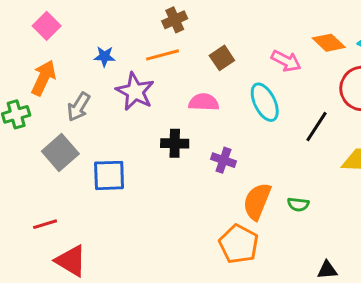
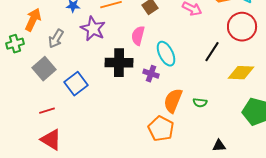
pink semicircle: (204, 102) -> (138, 36), turned -78
cyan ellipse: (265, 102) -> (166, 54), moved
black cross: (175, 143) -> (119, 63), size x1.5
blue square: (109, 175) -> (76, 84), turned -35
red line: (45, 224) -> (47, 111), moved

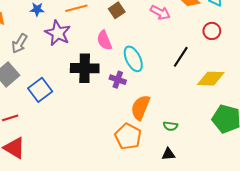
red circle: (242, 27) -> (212, 31), size x0.6
pink semicircle: (138, 36) -> (104, 40), turned -36
green semicircle: (200, 103) -> (170, 126), moved
black triangle: (219, 146) -> (168, 154), moved

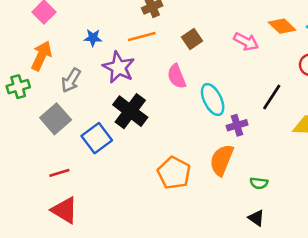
black cross: (85, 68) -> (130, 111), moved, turned 36
purple cross: (118, 80) -> (237, 125), moved, turned -35
orange pentagon: (128, 136) -> (174, 173), moved
black triangle: (168, 154) -> (256, 218), turned 40

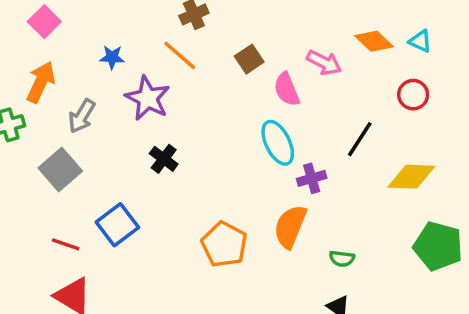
orange line: (142, 36) -> (180, 55), turned 56
pink semicircle: (177, 76) -> (287, 89), moved
black cross: (130, 111) -> (164, 159), size x0.6
blue square: (97, 138) -> (117, 225), moved
red line: (59, 173) -> (66, 244), turned 36

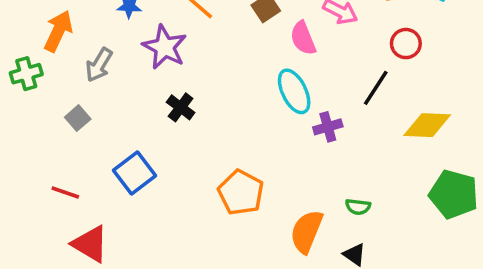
red circle: (413, 95) -> (406, 44), moved
gray square: (60, 170) -> (78, 118), size x0.6
orange semicircle: (290, 227) -> (307, 232), moved
red line: (66, 244) -> (65, 193), moved

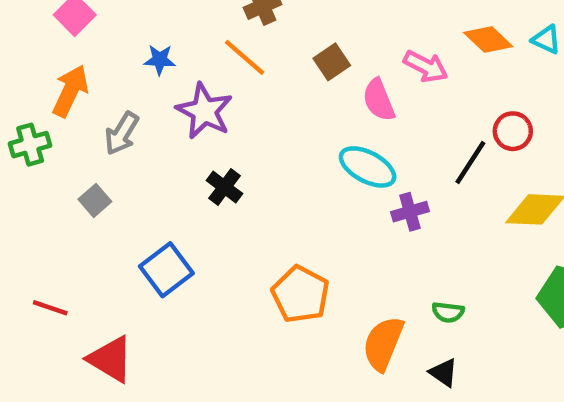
red circle: (406, 44) -> (513, 131), moved
cyan ellipse: (294, 91) -> (368, 167), turned -36
red line: (65, 193) -> (50, 308), moved

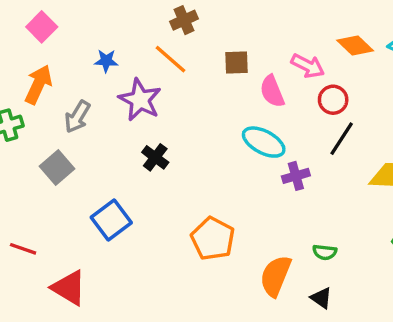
brown square: (332, 62) -> (237, 62), turned 32
red circle: (513, 131) -> (333, 100), moved
gray square: (95, 200) -> (57, 167), size x1.4

